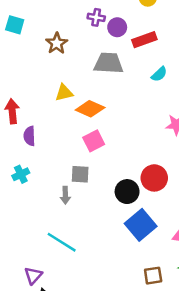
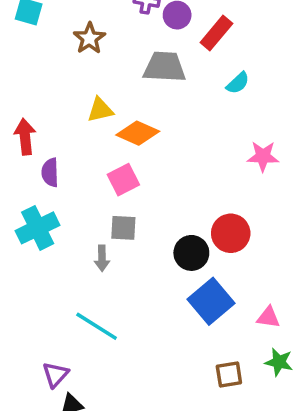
red rectangle: (144, 40) -> (216, 33), turned -30
pink square: (94, 141) -> (123, 180), moved
cyan cross: (21, 174) -> (38, 228), size x1.6

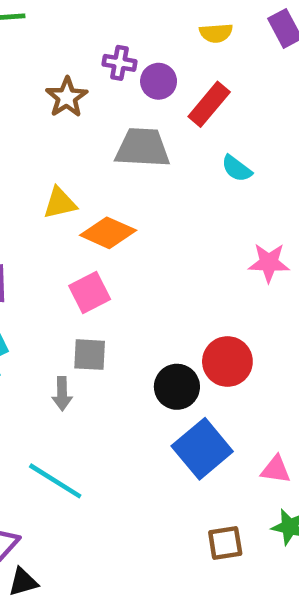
brown star: (89, 38) -> (67, 97), moved
cyan semicircle: (238, 83) -> (237, 169), turned 80

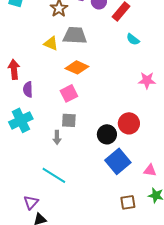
gray trapezoid: (142, 148) -> (75, 35), moved
yellow triangle: (60, 203) -> (51, 43), moved, turned 35

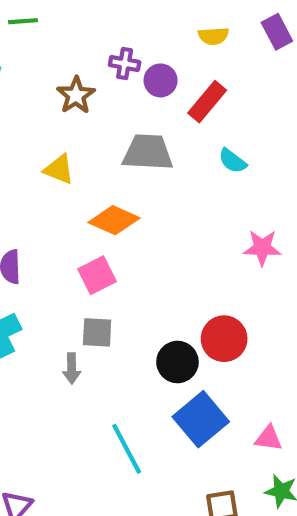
gray trapezoid: (75, 35) -> (148, 152), moved
cyan line: (54, 175) -> (127, 449), moved, turned 30

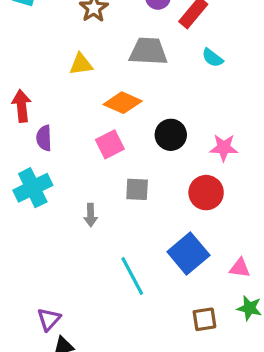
yellow triangle: (59, 169) -> (81, 64), turned -30
pink star: (262, 248) -> (224, 148), moved
gray square: (97, 332) -> (137, 189), moved
black circle: (177, 362) -> (171, 135), moved

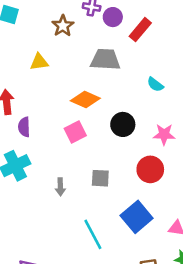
cyan semicircle: (212, 58) -> (155, 84), moved
yellow triangle: (81, 64) -> (39, 62), moved
gray square: (137, 189) -> (100, 178), moved

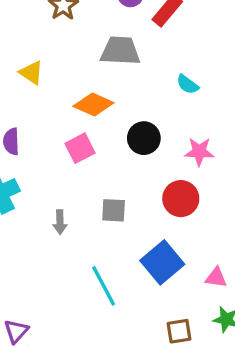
yellow triangle: (39, 62) -> (31, 73), moved, turned 42

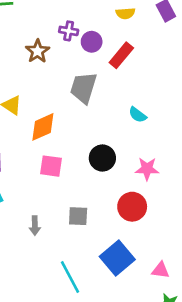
gray trapezoid: (120, 51) -> (83, 88), turned -76
orange diamond: (93, 105) -> (43, 127), moved, turned -48
pink square: (80, 148) -> (51, 166), turned 35

